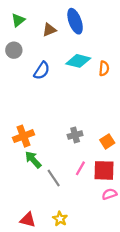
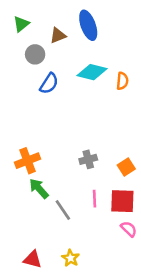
gray circle: (14, 50) -> (35, 54), moved
pink line: (80, 168) -> (95, 199), turned -32
pink semicircle: (109, 194) -> (129, 229), turned 64

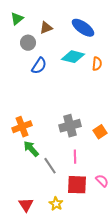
blue ellipse: (88, 25) -> (83, 28), moved, turned -35
gray cross: (88, 159) -> (70, 126), size x1.5
red square: (122, 201) -> (77, 185), moved
red triangle: (33, 259) -> (26, 205), turned 42

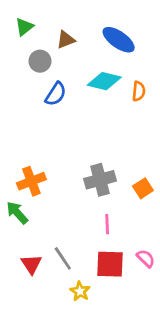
green arrow: (31, 149) -> (17, 213), moved
gray line: (50, 166) -> (63, 258), moved
red triangle: (26, 205) -> (31, 264), moved

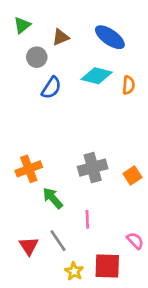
green arrow: (17, 213) -> (53, 198), moved
pink line: (107, 224) -> (87, 219), moved
red square: (110, 264) -> (107, 266), moved

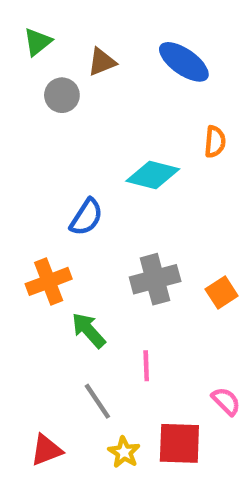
cyan diamond: (97, 76) -> (153, 175), moved
blue semicircle: (51, 88) -> (86, 217), moved
red triangle: (29, 246) -> (46, 450), moved, turned 42

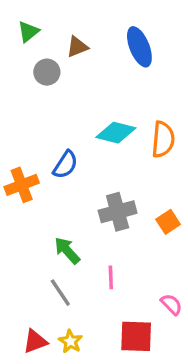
blue ellipse: (184, 62) -> (139, 47), turned 33
orange semicircle: (215, 142) -> (163, 139), moved, size x1.5
orange cross: (49, 281) -> (22, 185), moved
gray line: (97, 401) -> (60, 293), moved
yellow star: (124, 452) -> (70, 341), moved

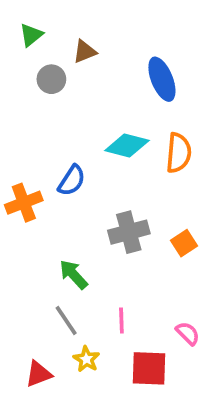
blue ellipse: (139, 47) -> (162, 79), moved
pink line: (111, 277) -> (121, 321), moved
yellow star: (70, 341) -> (86, 359), moved

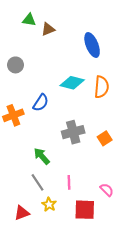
green triangle: (31, 35) -> (29, 20), moved, turned 48
gray circle: (51, 79) -> (15, 65), moved

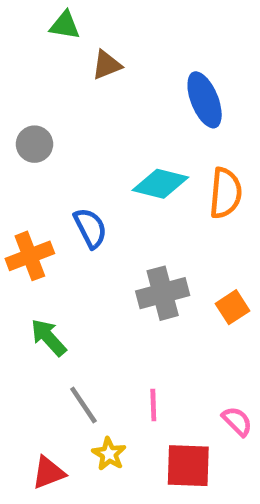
green triangle: (29, 20) -> (65, 25), moved
blue semicircle: (41, 103) -> (90, 228), turned -60
green arrow: (42, 156) -> (48, 337), moved

